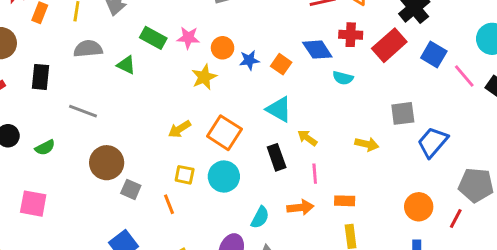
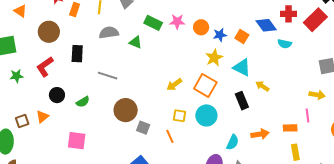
yellow star: (204, 77) -> (214, 58), moved
yellow arrow: (367, 144) -> (317, 95), moved
pink line: (315, 174) -> (307, 115), moved

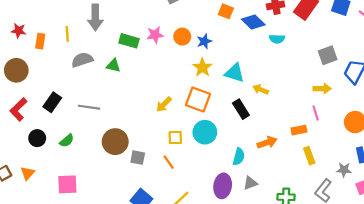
orange square: (242, 36) -> (226, 11), moved
black rectangle: (77, 54) -> (52, 102), moved, turned 42
orange triangle: (42, 117) -> (28, 173), moved

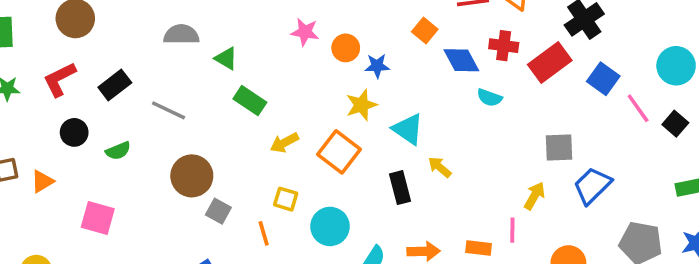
green rectangle: (129, 41) -> (250, 101), moved
yellow arrow: (322, 89) -> (534, 196), turned -78
cyan circle: (205, 132) -> (330, 226), moved

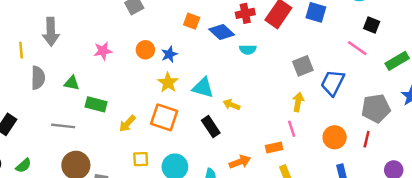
pink star: (305, 32) -> (103, 51), moved
gray semicircle: (181, 35) -> (38, 78), turned 110
pink line: (638, 108) -> (357, 48), moved
gray line: (168, 110) -> (63, 126), moved

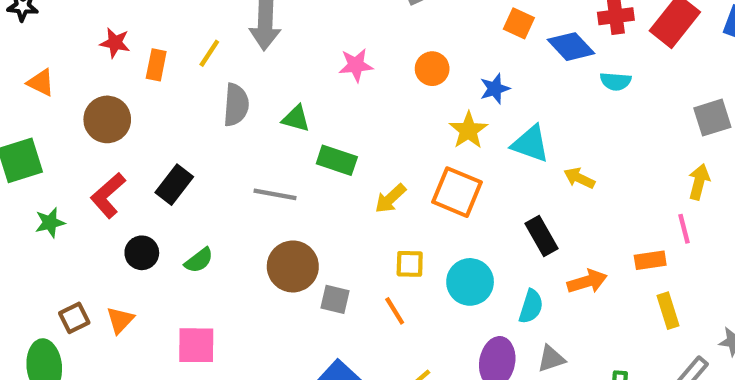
yellow line: (21, 50) -> (209, 53), turned 35
blue star: (169, 54) -> (495, 89), moved
black rectangle: (211, 127) -> (542, 236), moved

